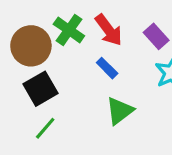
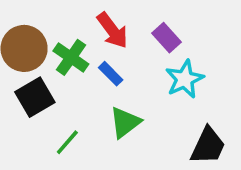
green cross: (69, 30) -> (71, 57), moved
green line: (45, 128) -> (67, 142), moved

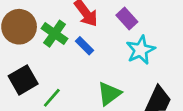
black square: (35, 97) -> (23, 80), moved
green triangle: (125, 122) -> (109, 94), moved

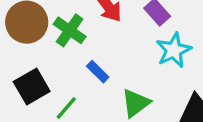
blue rectangle: (85, 46) -> (98, 72), moved

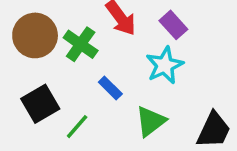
cyan star: (174, 50) -> (165, 65), moved

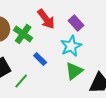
green triangle: (151, 121) -> (74, 71), moved

